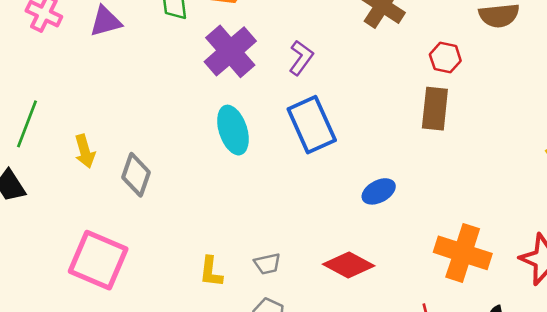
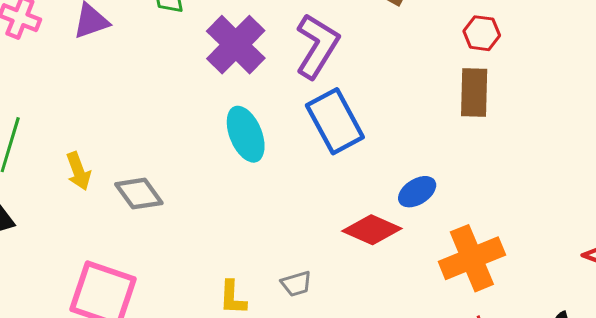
purple L-shape: (301, 58) -> (317, 46), size x1.6
gray diamond: (136, 175) -> (139, 194), turned -51
orange cross: (463, 253) -> (472, 258), moved, turned -36
red diamond: (349, 265) -> (372, 230), moved

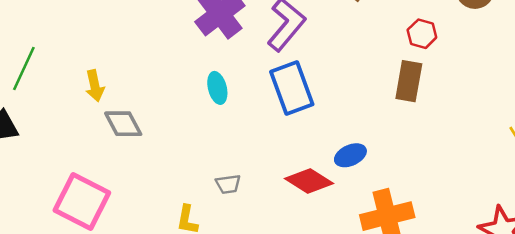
cyan ellipse: (246, 134) -> (217, 88), size x0.7
yellow arrow: (78, 171) -> (95, 86), moved
gray trapezoid: (296, 284) -> (228, 184), moved

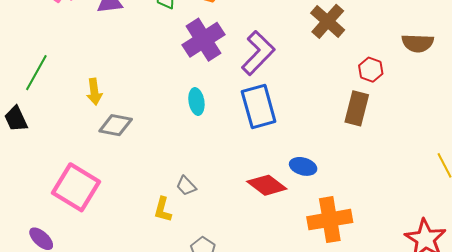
gray diamond: (123, 124) -> (116, 125), turned -56
blue ellipse: (350, 155) -> (303, 166), turned 35
gray trapezoid: (228, 184) -> (186, 186), moved, turned 50

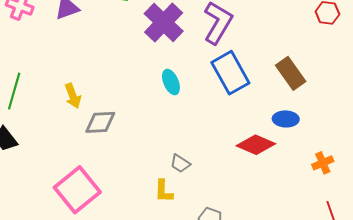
brown rectangle: (357, 108) -> (291, 73), moved, turned -36
pink square: (76, 187) -> (77, 190), turned 33
orange cross: (330, 220) -> (323, 163), size x0.5

